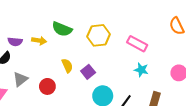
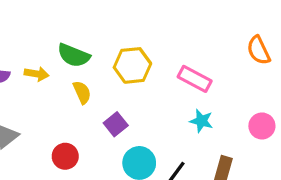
yellow semicircle: (67, 66) -> (82, 92), moved
red circle: (47, 86) -> (65, 156), moved

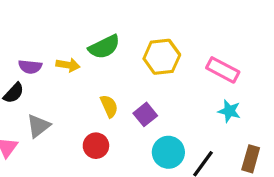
green semicircle: (74, 55) -> (104, 47), turned -48
yellow semicircle: (82, 92) -> (109, 106), moved

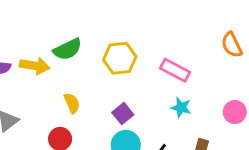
yellow arrow: (68, 65) -> (35, 66), size x1.4
purple square: (145, 114) -> (123, 114), moved

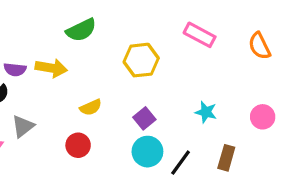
green semicircle: (67, 49) -> (81, 30), moved
pink rectangle: (175, 70) -> (200, 35), moved
yellow semicircle: (72, 103) -> (91, 107), turned 90

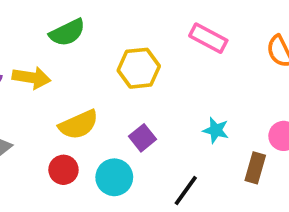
yellow semicircle: (91, 107) -> (79, 125), size x1.5
cyan circle: (147, 152) -> (114, 177), moved
brown rectangle: (226, 158) -> (255, 168), moved

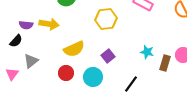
brown rectangle: (255, 168) -> (165, 63), moved

